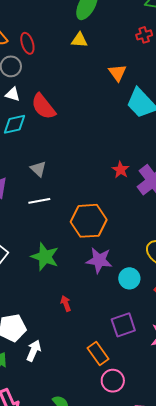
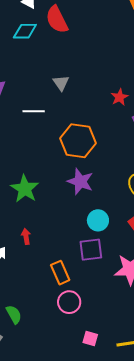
gray triangle: (38, 169) -> (61, 83), moved
green star: (45, 257) -> (25, 189), moved
cyan circle: (129, 278) -> (98, 220), moved
red arrow: (66, 303) -> (26, 236), moved

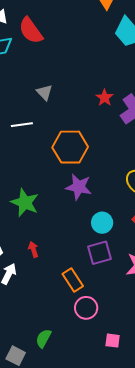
green semicircle: (14, 314) -> (43, 338), moved, turned -114

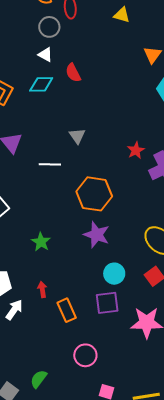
red semicircle: (31, 31) -> (73, 73), size x0.7
green star: (25, 203) -> (41, 242), size x0.7
orange rectangle: (73, 280) -> (67, 310), moved

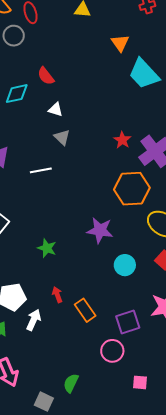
white triangle: (45, 55) -> (56, 110), moved
orange hexagon: (94, 194) -> (132, 189), moved
purple square: (107, 303) -> (128, 322), moved

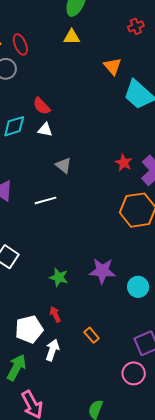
white triangle: (56, 110) -> (45, 130), moved
purple star: (100, 230) -> (102, 271), moved
red arrow: (57, 295) -> (55, 314), moved
orange rectangle: (85, 310) -> (92, 335), moved, size x0.7

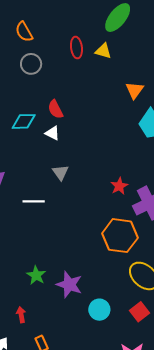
red ellipse: (20, 44) -> (76, 48), moved
green star: (59, 277) -> (36, 275), moved
red arrow: (55, 314) -> (21, 315), moved

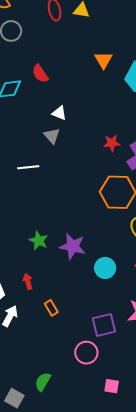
orange triangle: (135, 90) -> (103, 60), moved
white triangle: (52, 133) -> (59, 113), moved
red star: (119, 186) -> (112, 143), turned 30

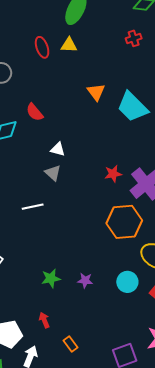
green star: (39, 241) -> (51, 278), turned -30
purple star: (73, 246) -> (85, 280), size x0.6
cyan circle: (105, 268) -> (127, 282), moved

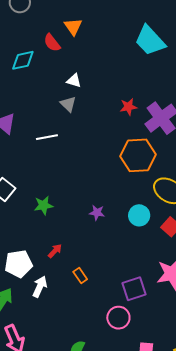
orange triangle: (96, 92) -> (73, 27), moved
green star: (51, 278) -> (43, 205), moved
red arrow: (44, 320) -> (55, 251), turned 63

